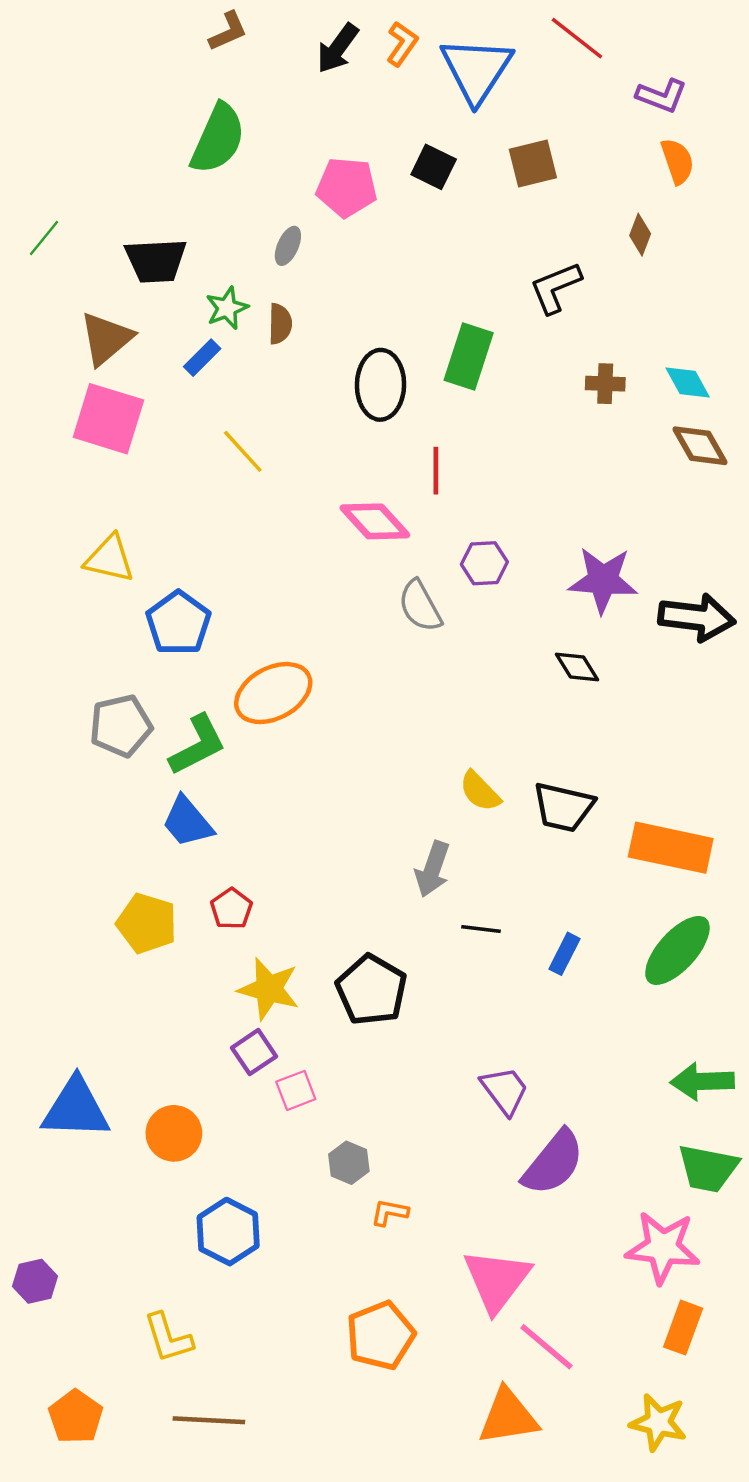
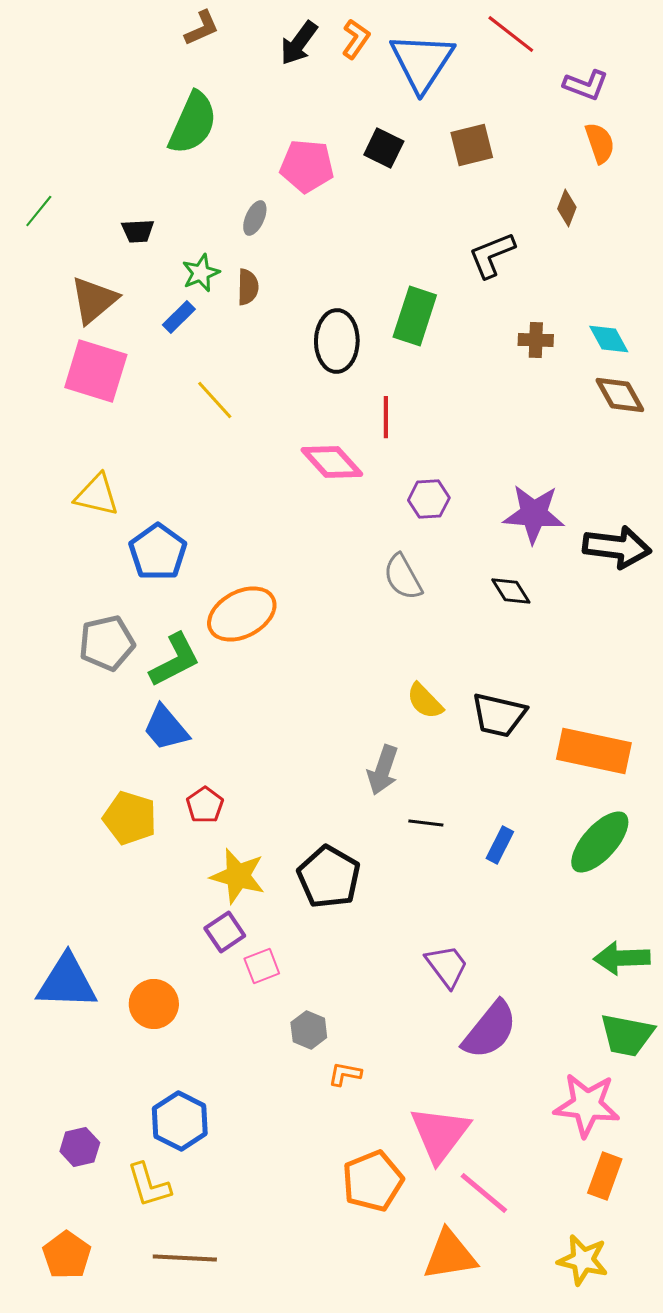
black trapezoid: (156, 261) -> (138, 231), size x0.6
gray semicircle: (420, 606) -> (403, 577), moved
blue hexagon: (228, 1232) -> (180, 1121), moved
purple hexagon: (35, 1281) -> (80, 1147), moved
orange pentagon: (381, 1335) -> (373, 1181), moved

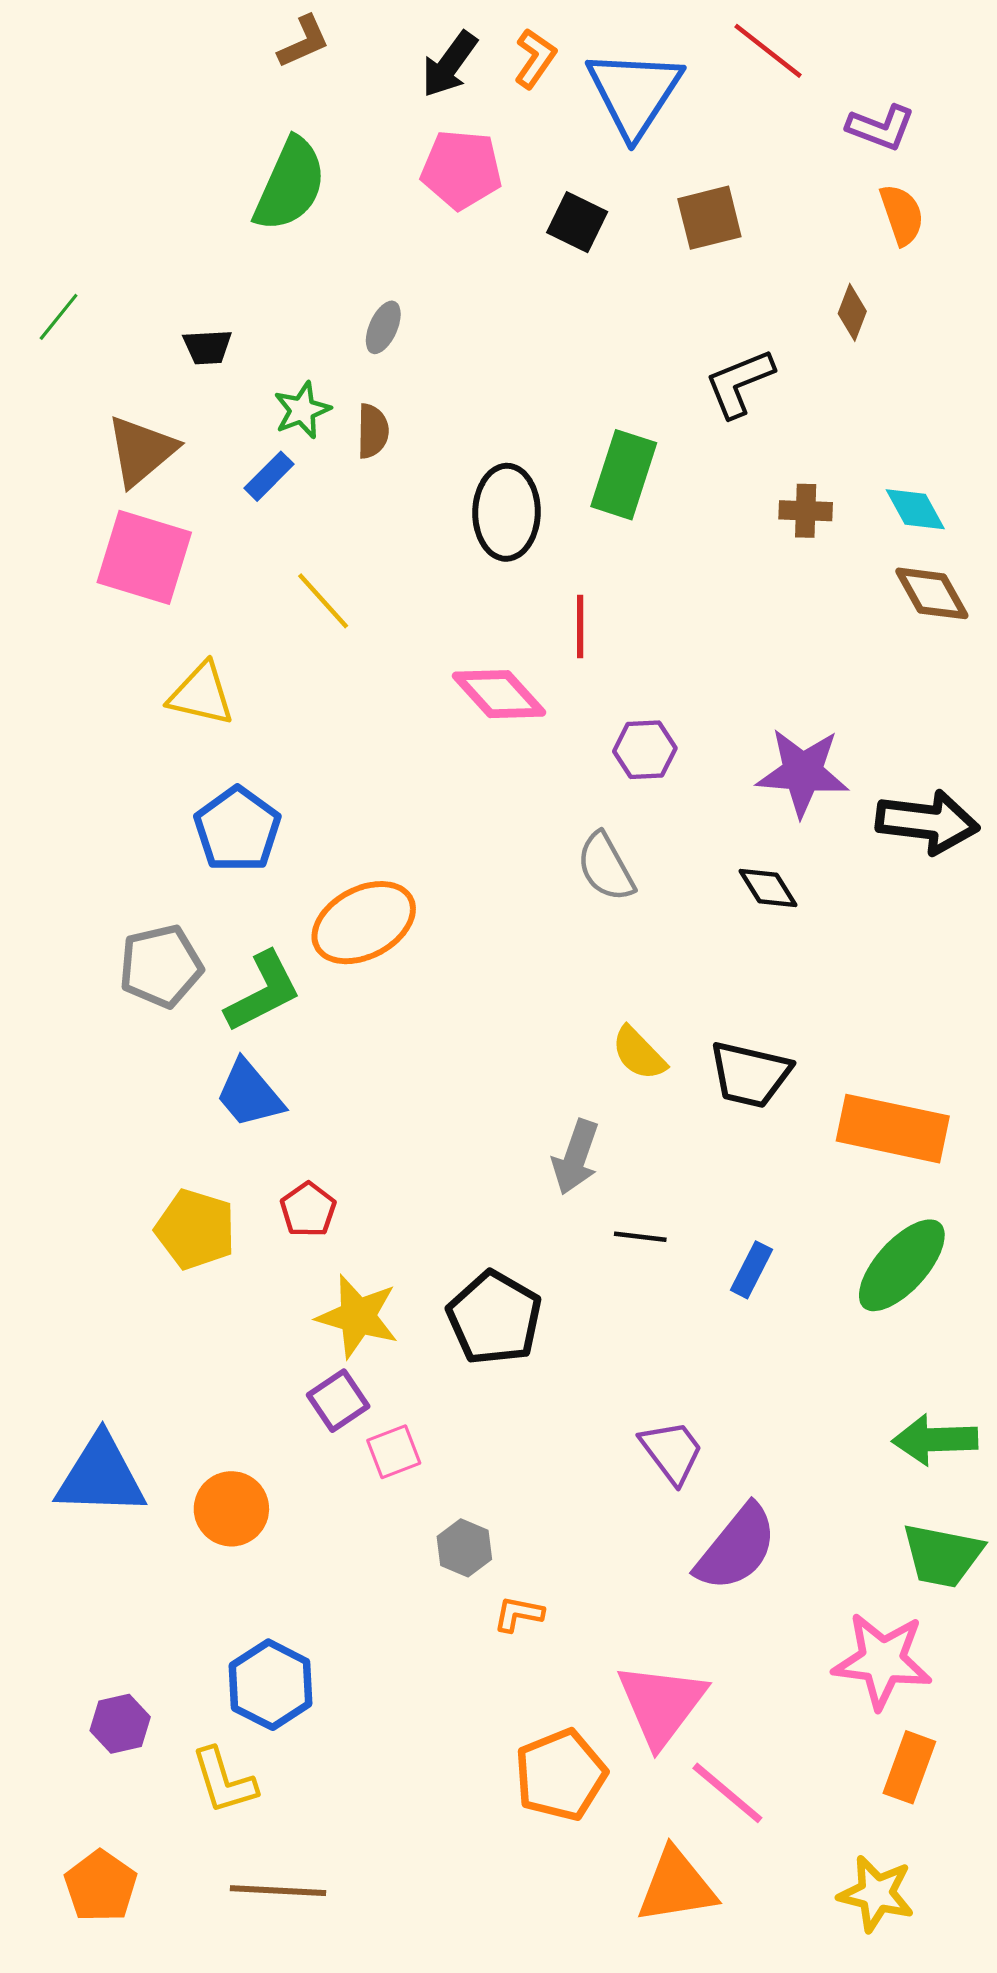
pink pentagon: (307, 166) -> (461, 170), moved
yellow triangle: (97, 495) -> (201, 694), moved

